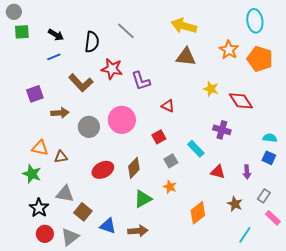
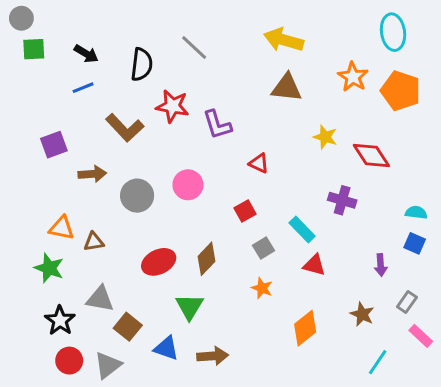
pink circle: (122, 120) -> (188, 185), size x0.7
red triangle: (218, 172) -> (314, 265), moved
green triangle: (143, 199) -> (189, 307), moved, turned -30

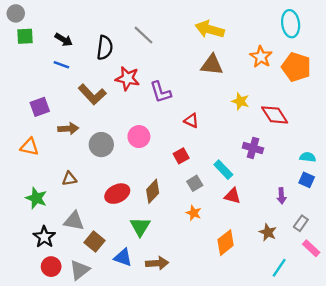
blue line: (83, 88) -> (61, 65), turned 42
orange triangle: (61, 228) -> (29, 147), moved

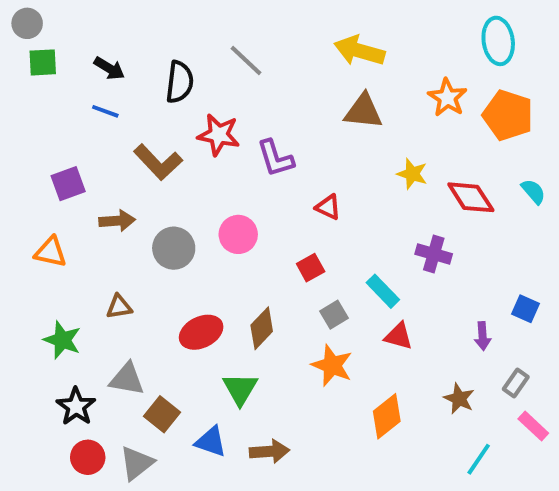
cyan semicircle: (308, 157) -> (533, 191), moved, turned 42
orange star: (194, 213) -> (332, 365), size x1.5

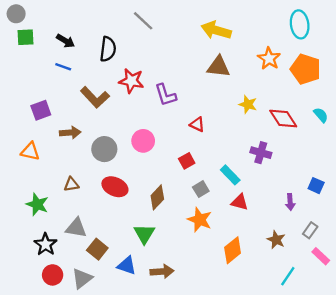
gray line: (246, 60) -> (143, 21), moved
red ellipse: (201, 332) -> (115, 187), moved, turned 50

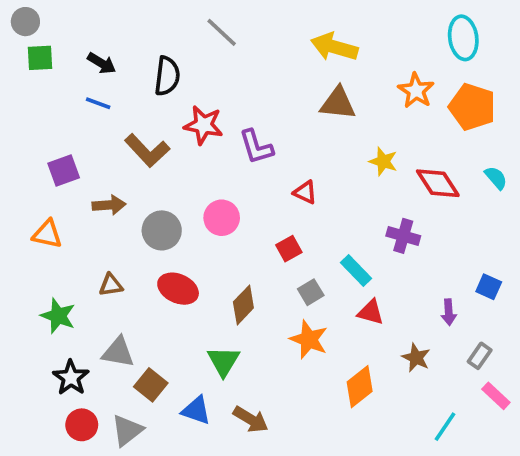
brown star: (276, 240) -> (416, 358), moved
brown arrow: (162, 271) -> (251, 419), turned 35

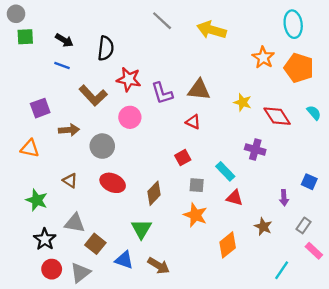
gray line: (222, 32) -> (162, 21), moved
brown triangle: (338, 103) -> (199, 90), moved
pink circle: (222, 218) -> (130, 117), moved
brown triangle: (111, 285) -> (70, 181), turned 42
gray square: (311, 292) -> (197, 185), turned 35

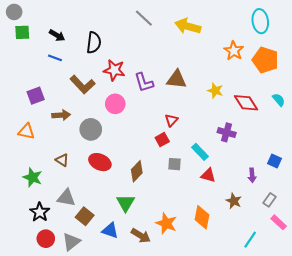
red triangle: (193, 122) -> (171, 120), moved, turned 48
orange star: (195, 215) -> (166, 223), moved
orange diamond: (228, 245) -> (202, 217), turned -40

